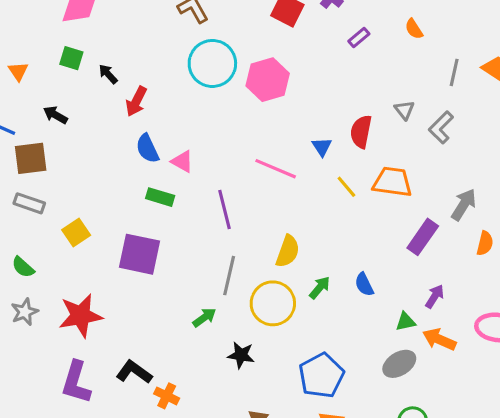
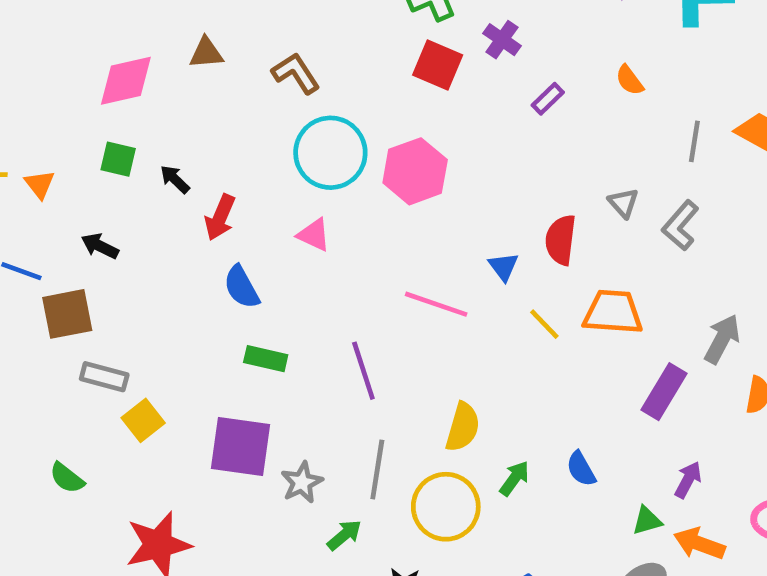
pink triangle: (182, 161) -> (314, 235), moved
gray rectangle: (29, 203) -> (104, 377), moved
gray star: (25, 312) -> (302, 482), moved

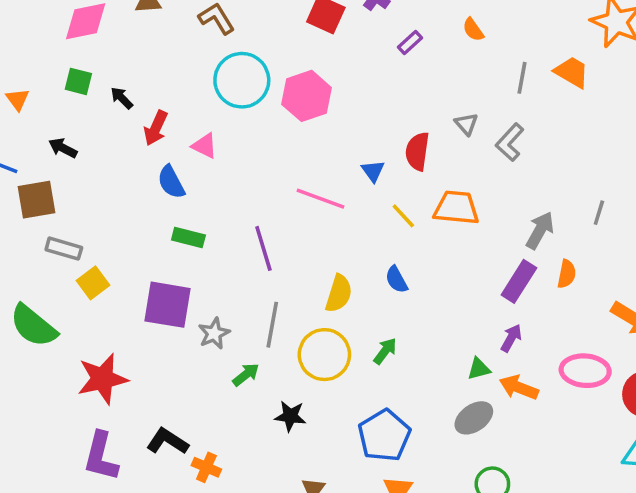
pink triangle: (314, 235) -> (205, 146), moved
purple rectangle: (664, 392) -> (519, 281), moved
blue semicircle: (581, 469) -> (396, 280), moved
green semicircle: (67, 478) -> (33, 326), size x1.8
green arrow: (514, 478) -> (385, 351), moved

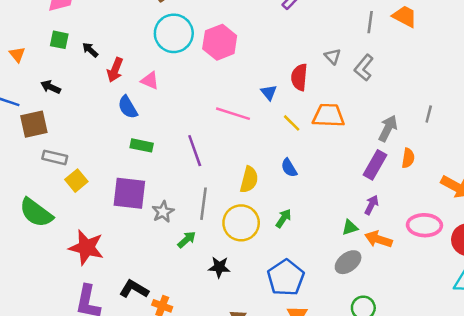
red star: (103, 379) -> (86, 247), turned 30

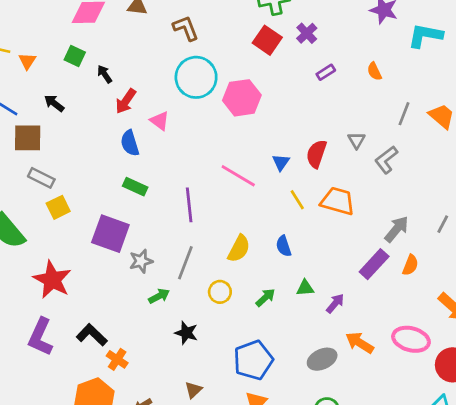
purple arrow: (371, 205) -> (335, 303), moved
yellow circle: (241, 223) -> (220, 292), size x0.6
green triangle: (350, 228) -> (305, 288), moved

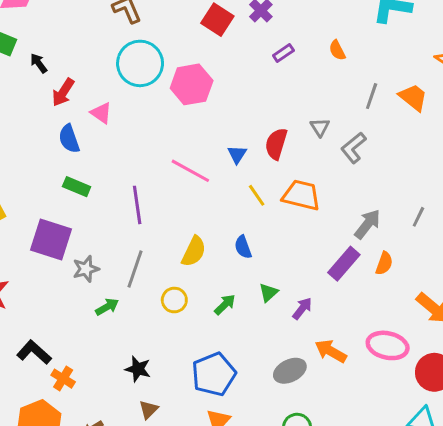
green triangle: (305, 288) -> (268, 293), turned -36
black star: (186, 333) -> (138, 369), moved

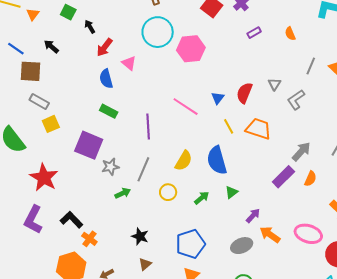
blue semicircle: (243, 247) -> (217, 160), size x1.8
purple arrow: (302, 309) -> (253, 216), moved

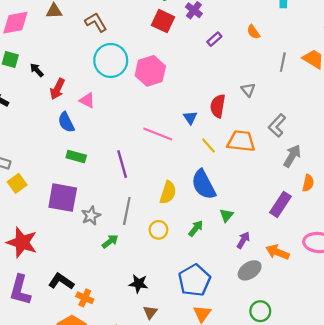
gray L-shape: (296, 100) -> (277, 125), moved
purple rectangle: (283, 177) -> (280, 204), moved
purple arrow: (253, 216) -> (243, 240), moved

